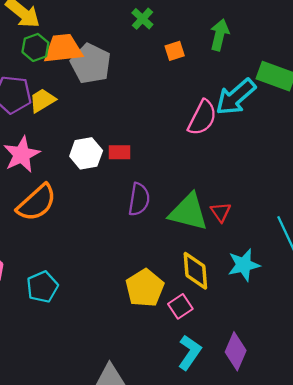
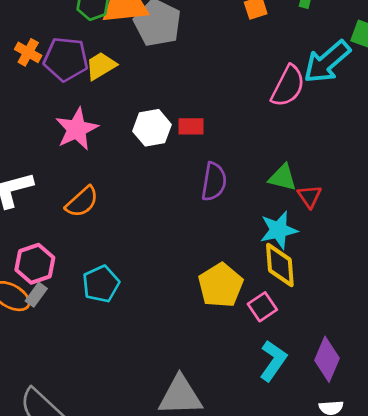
orange semicircle: (37, 203) -> (82, 202), moved, size x0.7
green triangle: (188, 212) -> (283, 178), moved, size x0.6
cyan star: (244, 265) -> (279, 230), moved

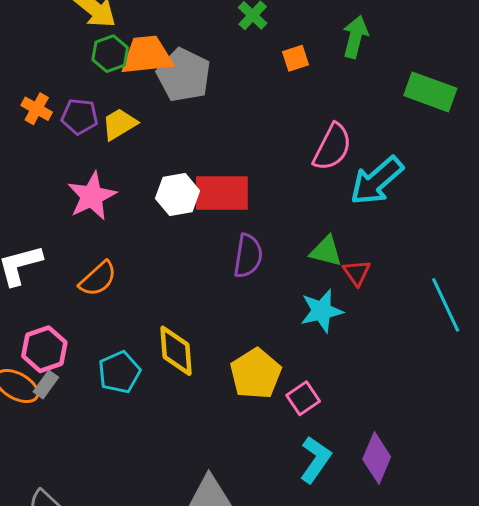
purple pentagon: (66, 59) -> (80, 116), size x0.7
cyan arrow: (327, 62) -> (377, 181), moved
red rectangle: (191, 126) -> (222, 193), size x1.8
yellow diamond: (280, 265) -> (176, 351), moved

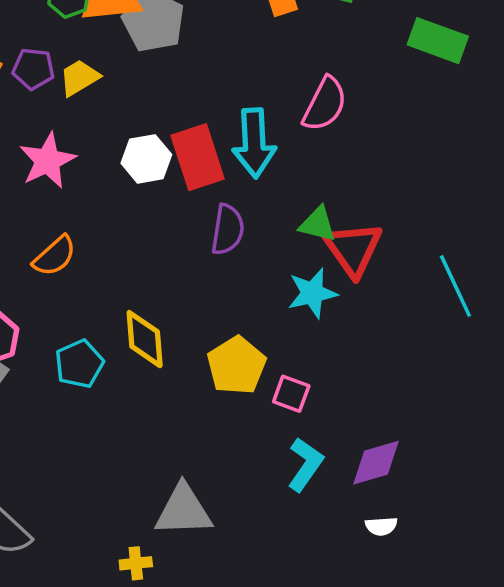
cyan arrow: (377, 181) -> (254, 143), moved, turned -52
red rectangle: (222, 193) -> (198, 157), turned 72
red triangle: (357, 273) -> (353, 249), size x1.8
pink square: (303, 398) -> (291, 394), turned -36
purple diamond: (377, 458) -> (376, 463), turned 51

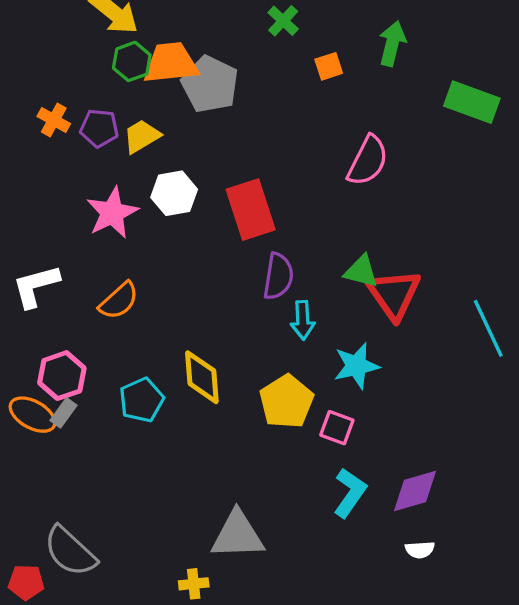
cyan arrow: (254, 143) -> (303, 320), moved, size x0.6
white hexagon: (146, 159) -> (174, 193), moved
cyan star: (312, 293) -> (356, 366), moved

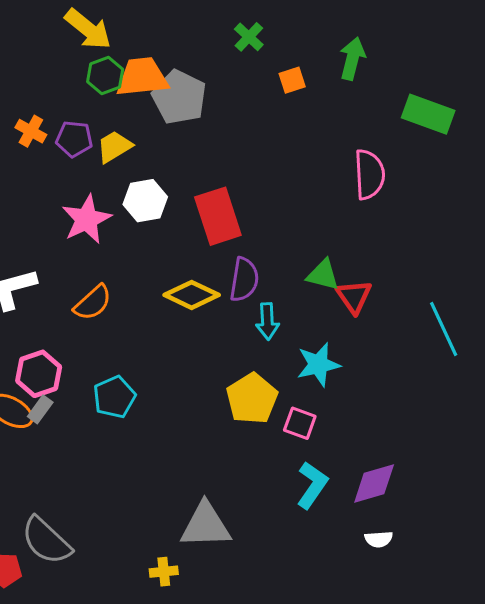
pink semicircle: (368, 161) -> (369, 174), moved, turned -30
red triangle: (394, 294) -> (354, 297), size x0.7
yellow diamond: (202, 377) -> (192, 295), moved, turned -60

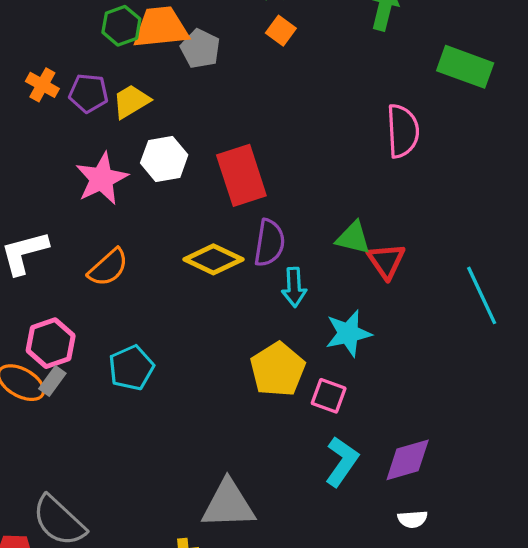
orange square: (292, 80) -> (281, 31), moved, turned -36
gray pentagon: (179, 97) -> (200, 49), size x0.7

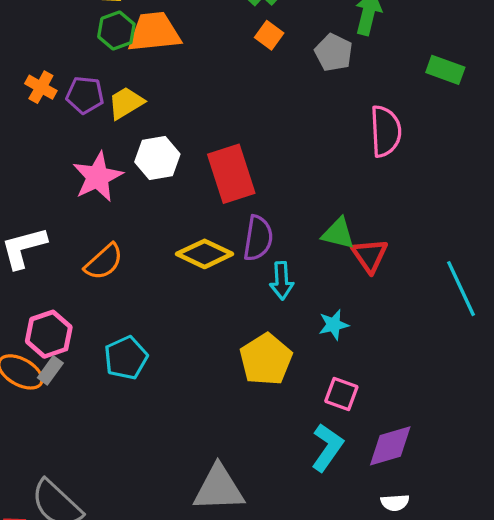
gray pentagon: (200, 49) -> (334, 53), moved
green rectangle: (465, 67) -> (445, 70), size x0.7
cyan star: (348, 333) -> (334, 325), size x0.7
pink square: (329, 396) -> (341, 394), moved

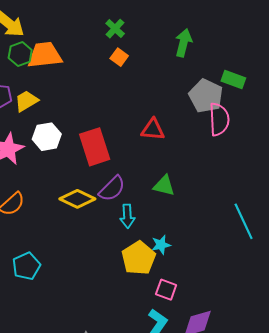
gray pentagon: (334, 53) -> (206, 96), moved, size x1.4
pink semicircle: (385, 131) -> (219, 119), moved
purple semicircle: (258, 238) -> (112, 189), turned 36
red triangle: (370, 256) -> (153, 130), moved, turned -50
yellow pentagon: (266, 359) -> (139, 258), moved

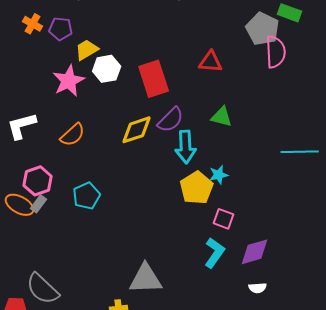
yellow trapezoid: (26, 101) -> (87, 50), moved
yellow diamond: (77, 199) -> (137, 130), turned -44
cyan arrow: (127, 216) -> (186, 147), size x1.4
cyan line: (244, 221) -> (300, 152), turned -66

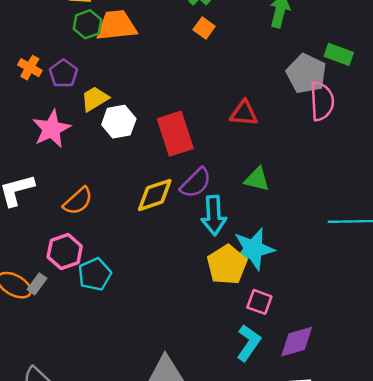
purple pentagon: (61, 29) -> (63, 74), turned 30
pink star: (69, 81) -> (51, 129), moved
cyan star: (219, 175) -> (253, 249), size x1.8
pink hexagon: (38, 181) -> (65, 251), moved

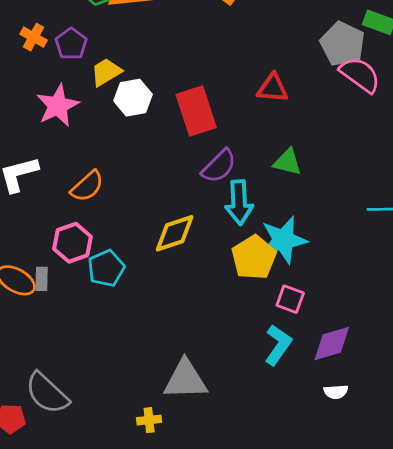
pink semicircle: (322, 101) -> (360, 75), turned -51
yellow diamond: (155, 195) -> (175, 233), moved
gray rectangle: (37, 284) -> (42, 279), turned -35

